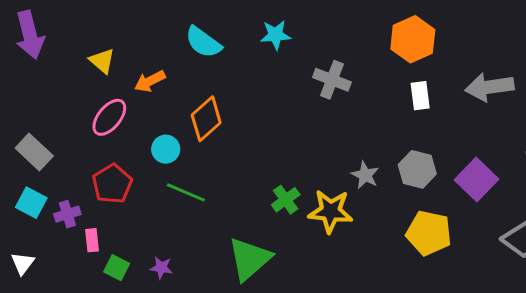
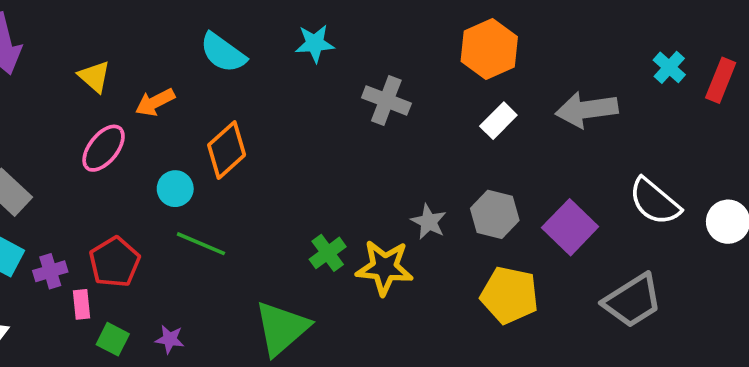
white rectangle: (420, 96) -> (498, 121), turned 52
red pentagon: (112, 184) -> (115, 262), moved

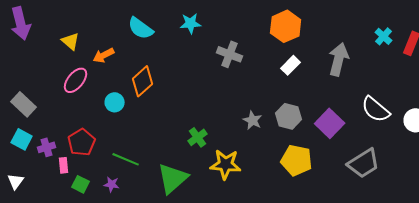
gray arrow: (587, 110) -> (339, 59), turned 112
green line: (201, 244) -> (126, 159), moved
yellow star: (385, 268) -> (226, 164), moved

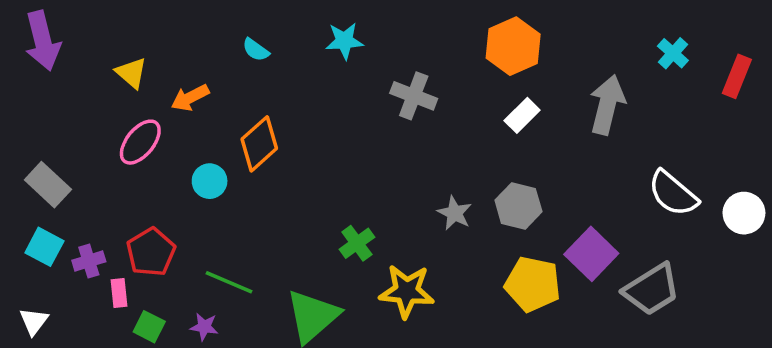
cyan semicircle: (141, 28) -> (256, 50), size x0.6
cyan cross: (384, 36) -> (673, 53), moved
purple square: (330, 123) -> (591, 254), moved

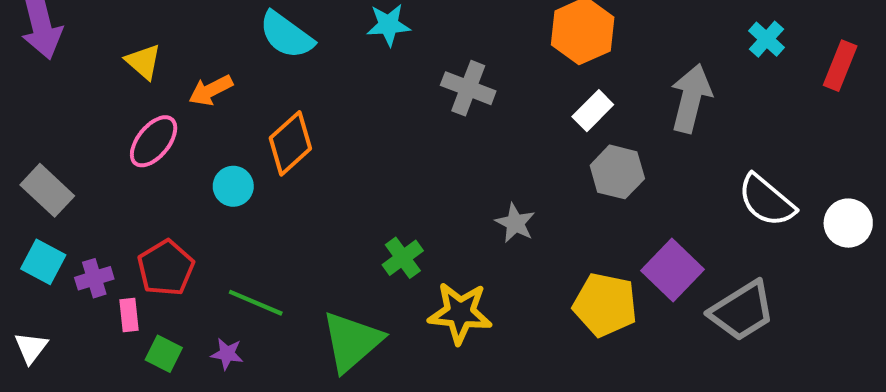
cyan semicircle: (256, 50) -> (286, 35), size x1.8
gray hexagon: (518, 206) -> (617, 172), moved

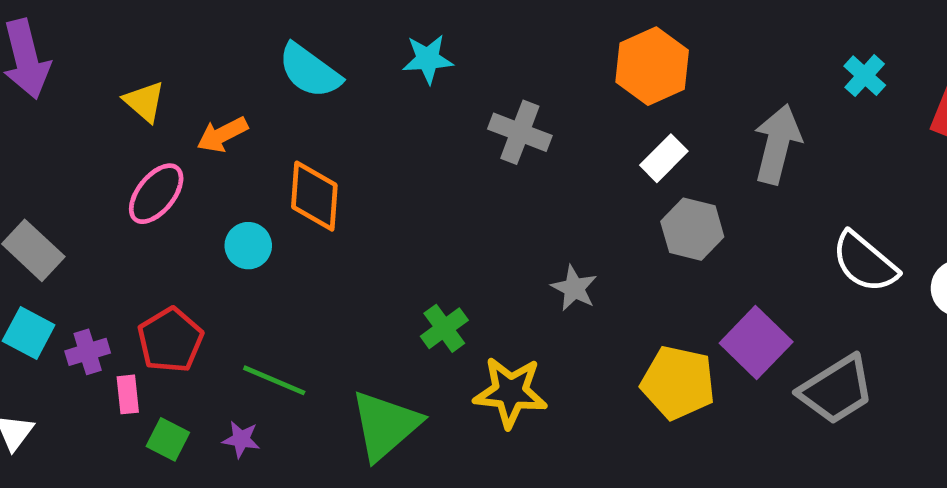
orange diamond: (290, 143) -> (314, 196), turned -44

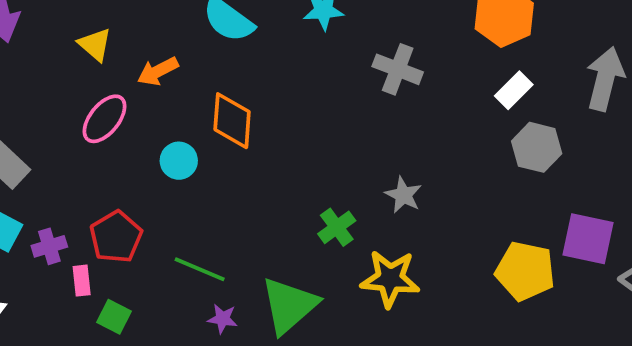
gray star: (574, 288) -> (403, 195), moved
purple square: (756, 342) -> (588, 239), turned -32
purple star: (241, 439) -> (223, 319), moved

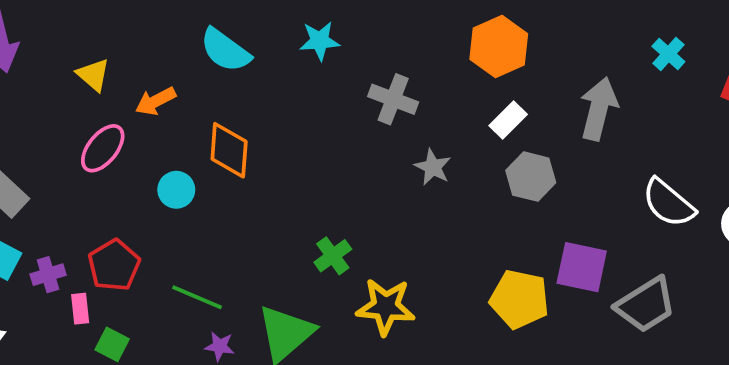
gray star: (403, 195) -> (433, 167), moved

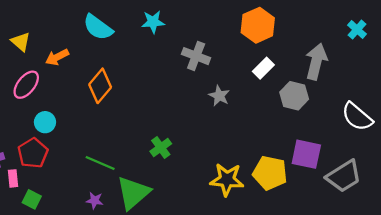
orange diamond: (229, 150) -> (100, 86), turned 36
gray hexagon: (531, 177) -> (294, 96), moved
cyan circle: (176, 190) -> (45, 122), moved
green line: (197, 297) -> (100, 163), moved
yellow star: (386, 307) -> (227, 180), moved

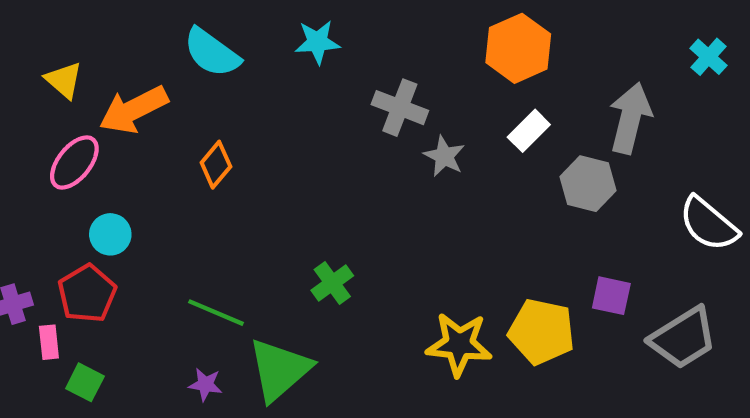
orange arrow: (57, 57) -> (134, 110), size x1.5
orange diamond: (100, 86) -> (216, 165), size x0.7
gray star: (219, 96) -> (444, 156), moved
purple square: (306, 154) -> (611, 296), size x0.7

